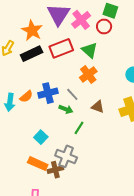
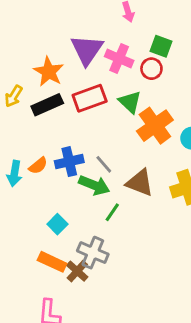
pink cross: (81, 20) -> (119, 59), turned -30
orange cross: (88, 75) -> (155, 126), moved, size x1.4
brown triangle: (98, 107) -> (140, 183), size x1.5
green arrow: (66, 109) -> (94, 185), size x1.5
brown cross: (55, 170) -> (77, 271), turned -35

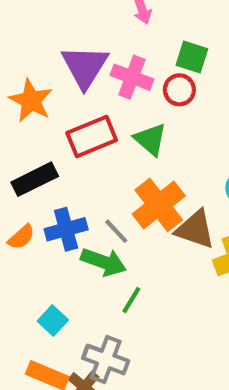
black rectangle: (47, 105) -> (35, 179), moved
orange cross: (155, 126) -> (159, 205), moved
brown triangle: (140, 183) -> (195, 229), moved

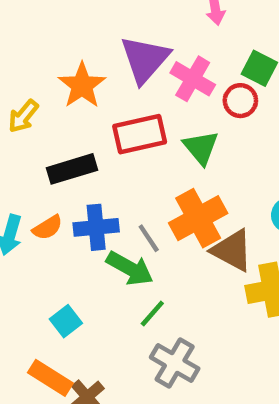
gray cross: (106, 360) -> (175, 363), moved

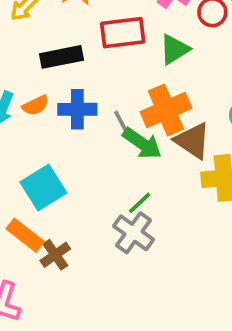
green triangle: (201, 148) -> (174, 49), turned 32
green arrow: (130, 268) -> (142, 143), moved
green line: (152, 314) -> (140, 203), moved
cyan square: (66, 321) -> (43, 188), size x1.6

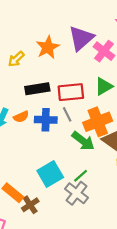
red rectangle: (123, 33) -> (71, 92), moved
gray line: (122, 123) -> (67, 114), moved
cyan square: (43, 188) -> (50, 174), moved

